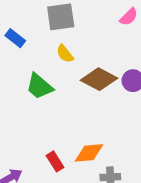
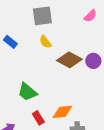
blue rectangle: (15, 38) -> (10, 42), moved
green trapezoid: (39, 86) -> (27, 92), moved

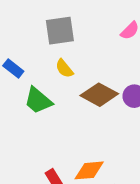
green trapezoid: (27, 92) -> (38, 101), moved

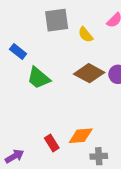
yellow semicircle: (64, 68) -> (85, 35), moved

